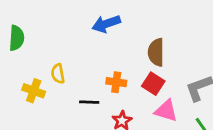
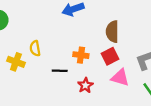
red square: (153, 84) -> (110, 56), turned 30

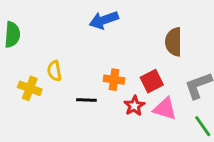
brown semicircle: (112, 32) -> (174, 42), moved
red star: (85, 85) -> (134, 106), moved

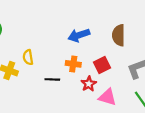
blue arrow: (104, 20) -> (79, 35), moved
pink triangle: (165, 109) -> (107, 97), moved

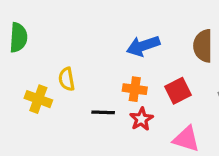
red star: (89, 84) -> (141, 119), moved

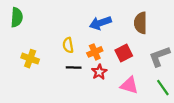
yellow semicircle: (67, 79) -> (68, 45), moved
orange cross: (135, 89) -> (95, 52), turned -32

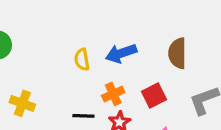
yellow semicircle: (68, 45) -> (82, 60), moved

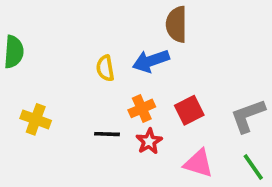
brown semicircle: (177, 53) -> (177, 24), moved

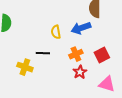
yellow cross: (36, 119) -> (25, 67), moved
black line: (107, 134) -> (43, 53), moved

